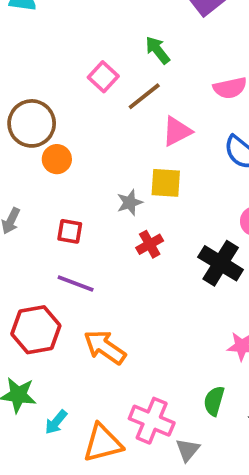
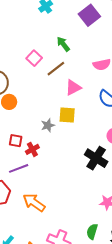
red cross: (150, 244) -> (32, 149), moved
purple line: (76, 284) -> (19, 168), turned -42

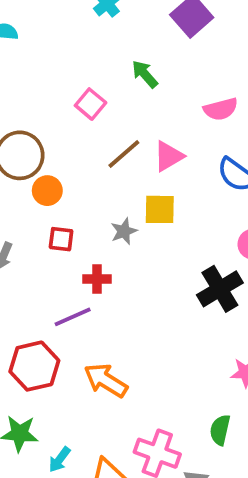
brown line: (56, 69) -> (124, 154), moved
red square: (16, 141) -> (61, 239), moved
red cross: (32, 149) -> (97, 279), turned 32
black cross: (96, 158) -> (220, 289), turned 30

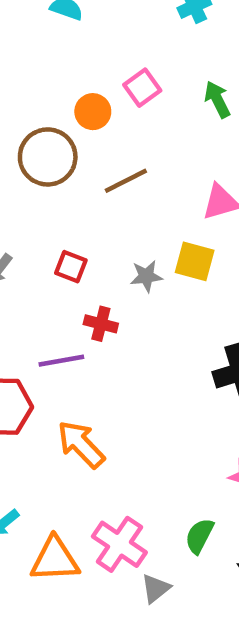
pink square: (91, 104) -> (142, 88), moved
brown line: (124, 154) -> (126, 181), moved
orange circle: (47, 191) -> (93, 112), moved

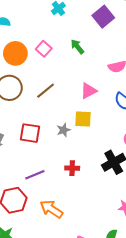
orange circle: (93, 112) -> (15, 53), moved, size x1.5
red square: (71, 267) -> (30, 133), size x1.5
red cross: (101, 324) -> (72, 168), moved

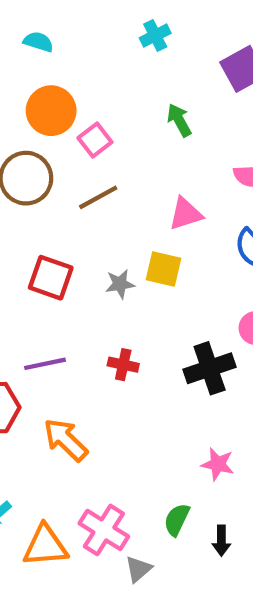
pink square: (44, 49) -> (95, 140), moved

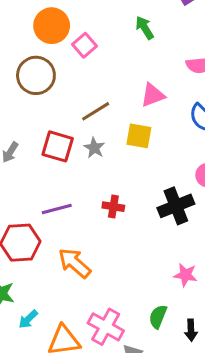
brown line: (98, 197) -> (96, 111), moved
gray star: (120, 284) -> (94, 148), moved, turned -30

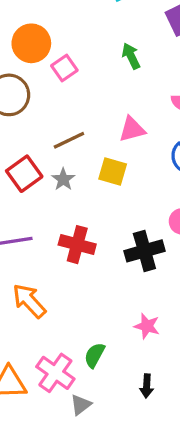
red square: (58, 146) -> (24, 174), turned 32
red cross: (113, 207) -> (77, 245), size x1.5
green semicircle: (158, 317) -> (95, 355), moved

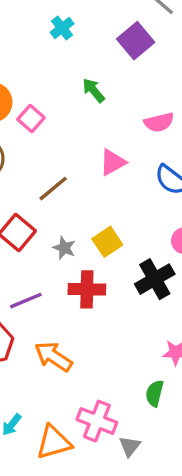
yellow square: (113, 171) -> (107, 242), moved, turned -36
gray star: (63, 179) -> (64, 248), moved
green semicircle: (95, 355) -> (155, 393), moved

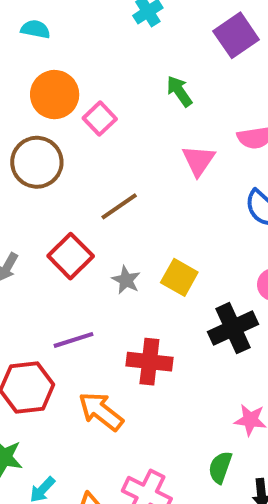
pink triangle: (113, 162) -> (199, 161), moved, turned -32
yellow square: (107, 242) -> (179, 277), turned -32
red cross: (87, 289) -> (149, 362), moved

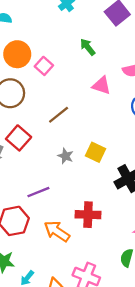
pink triangle: (199, 161) -> (101, 85), turned -42
red square: (71, 256) -> (19, 138), moved
red cross: (149, 362) -> (88, 215), moved

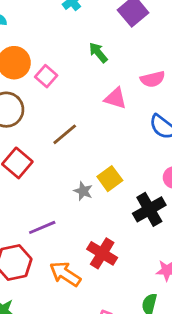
yellow square: (96, 152) -> (110, 179), turned 30
gray star: (66, 156) -> (83, 191), moved
red cross: (88, 215) -> (102, 253), turned 30

